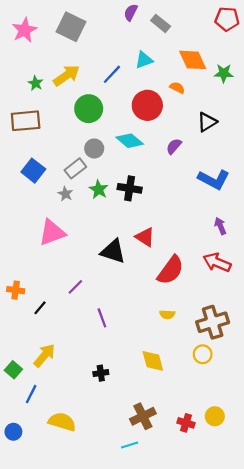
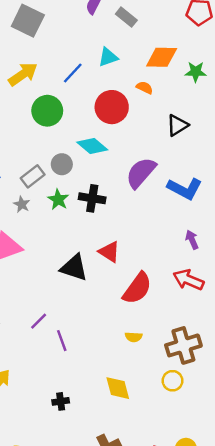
orange diamond: (193, 60) -> (162, 57), turned -64
purple semicircle: (174, 146) -> (141, 173), moved, size x1.8
gray circle: (94, 148) -> (62, 164), moved
purple line: (75, 287) -> (39, 321), moved

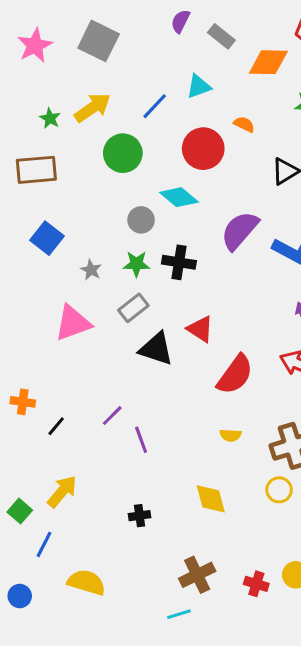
orange diamond: (162, 57) -> (268, 62), moved
gray rectangle: (33, 176) -> (133, 308), moved
green star: (58, 199) -> (136, 264), turned -30

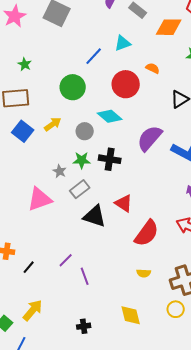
yellow arrow: (93, 108) -> (53, 124), moved, size x0.7
blue square: (47, 238) -> (23, 131), moved
gray star: (91, 270) -> (60, 171), moved

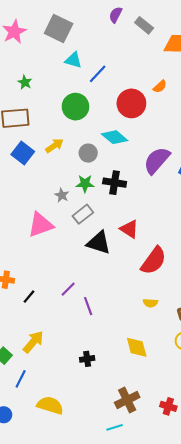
cyan triangle: (123, 43) -> (73, 60), moved, turned 36
orange semicircle: (153, 68) -> (160, 87), turned 112

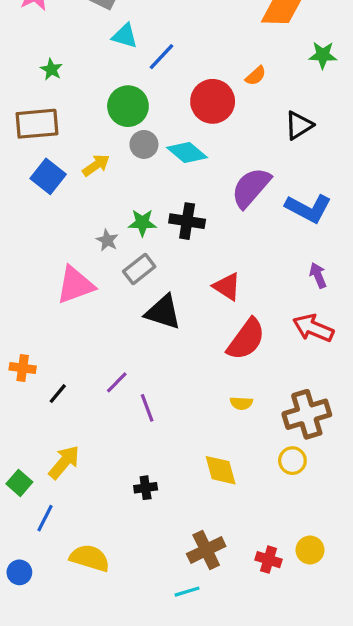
gray circle: (88, 153) -> (144, 144), moved
red triangle: (129, 229) -> (227, 287), moved

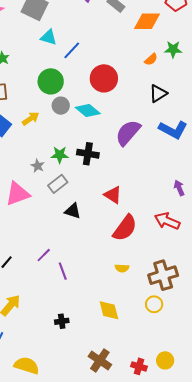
orange semicircle: (256, 76) -> (151, 59), moved
blue L-shape: (308, 208) -> (173, 130), moved
purple arrow: (318, 275) -> (179, 188), moved
black triangle: (163, 312) -> (73, 211), size x0.7
brown cross: (206, 550) -> (100, 360), turned -30

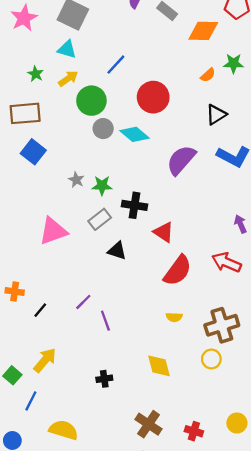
cyan triangle: (49, 37) -> (67, 49), moved
yellow arrow: (31, 119) -> (68, 78), moved
black cross: (88, 154) -> (135, 205), moved
gray star: (38, 166) -> (76, 180), moved
yellow circle: (165, 360) -> (237, 423), moved

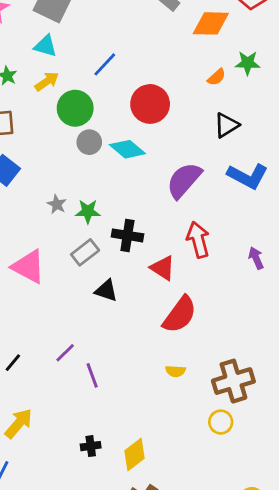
pink triangle: (53, 231) -> (28, 267), turned 48
red arrow: (226, 262) -> (198, 240), moved, turned 52
yellow diamond: (159, 366) -> (134, 455), moved, turned 68

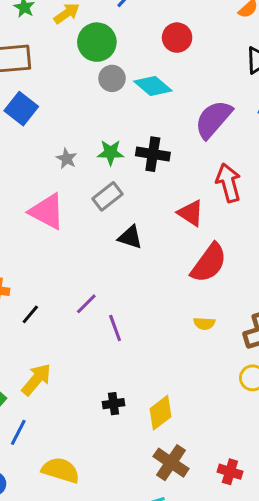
red circle: (150, 104) -> (177, 38), size x0.7
gray star: (57, 204) -> (67, 159), moved
black cross: (127, 235) -> (153, 154), moved

